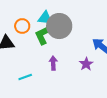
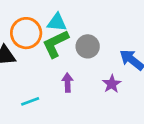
orange circle: (22, 26) -> (26, 33), size x1.5
gray circle: (59, 26) -> (88, 46), moved, size x0.7

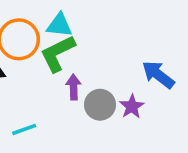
gray circle: (88, 46) -> (100, 105), moved
purple arrow: (68, 83) -> (74, 87), moved

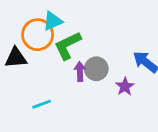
cyan triangle: (59, 25) -> (53, 21), moved, turned -30
gray circle: (100, 105) -> (96, 69), moved

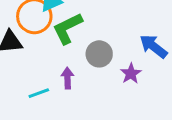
purple arrow: (80, 71) -> (67, 78), moved

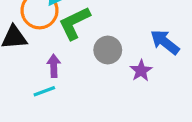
purple arrow: (67, 78) -> (54, 66), moved

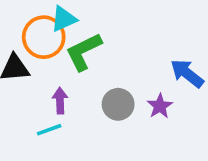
gray circle: (108, 50) -> (118, 104), moved

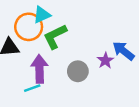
purple arrow: (60, 101) -> (39, 69), size x1.6
purple star: (160, 106) -> (105, 60), moved

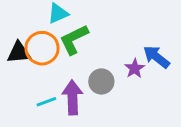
orange circle: (29, 27) -> (42, 48), moved
purple arrow: (39, 69) -> (72, 97), moved

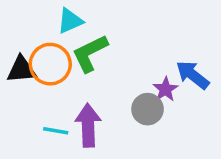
gray circle: (101, 81) -> (148, 109), moved
cyan line: (46, 102) -> (56, 131), turned 30

